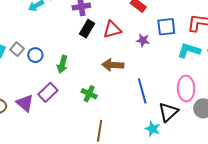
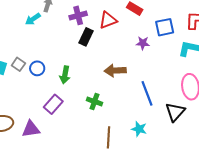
red triangle: (112, 30) -> (108, 20), moved
purple triangle: (25, 103) -> (31, 129), moved, turned -42
cyan star: (152, 129) -> (139, 129), moved

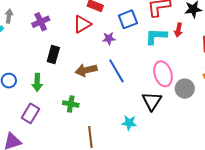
red triangle: (108, 20) -> (82, 24), moved
black rectangle: (86, 37) -> (53, 55), moved
blue line: (147, 93) -> (116, 71), moved
cyan star: (139, 129) -> (129, 123), moved

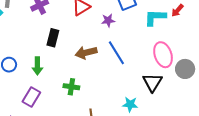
red arrow: (178, 30) -> (177, 10), turned 32

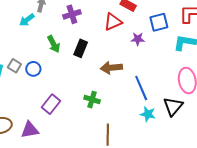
blue line: (116, 53) -> (141, 88), moved
green arrow: (37, 66) -> (54, 44), moved, turned -36
cyan star: (130, 104) -> (148, 114), moved

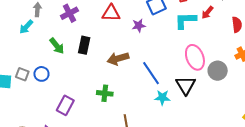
red triangle: (113, 22) -> (111, 13), turned 36

